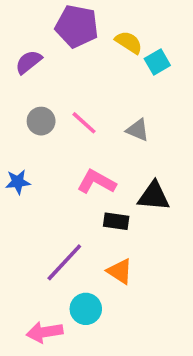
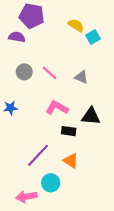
purple pentagon: (77, 26) -> (32, 16), moved
purple semicircle: (29, 62) -> (17, 37), turned 49

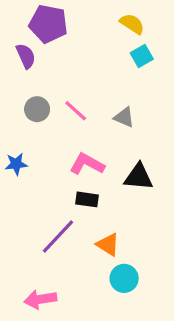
yellow semicircle: (76, 25) -> (132, 24), moved
purple semicircle: (17, 37) -> (26, 56), turned 56
black rectangle: (69, 131) -> (87, 199), moved
cyan circle: (51, 183) -> (124, 278), moved

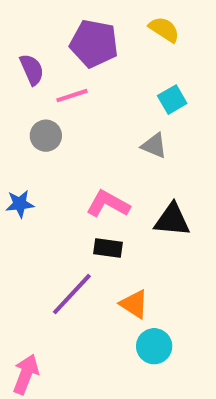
purple pentagon: (48, 24) -> (94, 43), moved
cyan square: (142, 56) -> (172, 100), moved
pink line: (76, 111) -> (72, 96), moved, turned -60
pink arrow: (40, 299) -> (26, 374), moved, turned 120

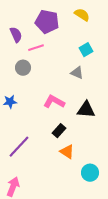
black rectangle: (108, 248) -> (59, 131), moved, turned -56
purple line: (72, 294) -> (19, 147), moved
cyan circle: (154, 346) -> (90, 173), moved

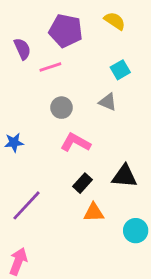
gray circle: (23, 68) -> (62, 108), moved
black triangle: (86, 110) -> (124, 176), moved
orange triangle: (67, 152) -> (94, 212), turned -35
cyan circle: (90, 173) -> (136, 231), moved

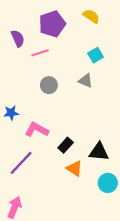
purple pentagon: (66, 31) -> (52, 24), turned -30
pink L-shape: (76, 143) -> (37, 130), moved
black triangle: (124, 176) -> (99, 152), moved
orange triangle: (94, 212) -> (74, 168), turned 36

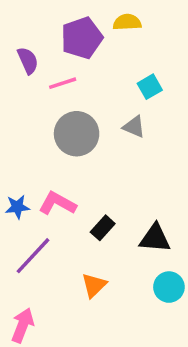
yellow semicircle: (91, 16) -> (127, 22), moved, turned -36
gray circle: (49, 85) -> (77, 134), size x1.6
blue star: (11, 113) -> (17, 207), moved
orange triangle: (74, 168) -> (94, 285), moved, turned 42

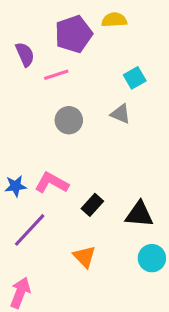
gray circle: (77, 134) -> (69, 120), size x0.7
orange triangle: (94, 285) -> (84, 257), turned -30

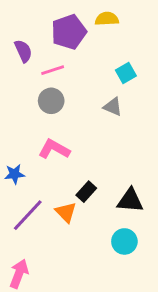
gray circle: (69, 120) -> (51, 101), moved
pink L-shape: (52, 183) -> (54, 149), moved
orange triangle: (84, 257) -> (66, 212), moved
cyan circle: (152, 258) -> (124, 241), moved

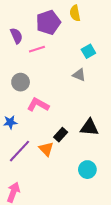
yellow semicircle: (107, 19) -> (75, 13), turned -98
gray circle: (51, 101) -> (21, 82), moved
black triangle: (130, 200) -> (89, 127), moved

